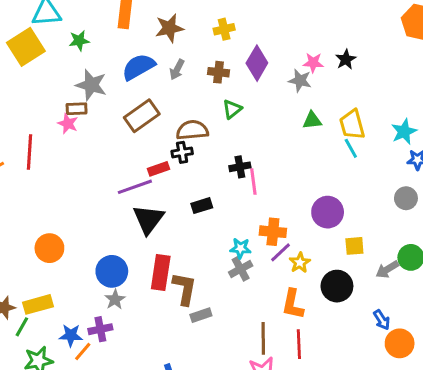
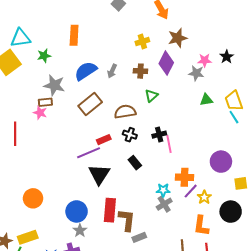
brown star: (169, 28) -> (178, 38), moved
black cross: (182, 152) -> (130, 135), moved, turned 32
black rectangle: (202, 206) -> (135, 163), turned 72

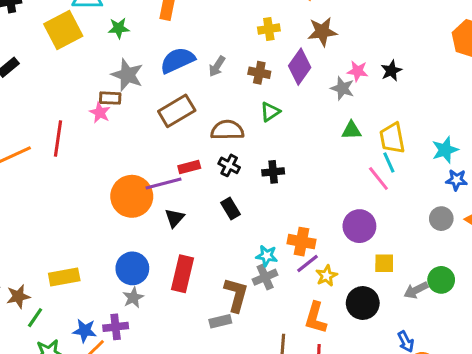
pink line: (169, 144) -> (378, 178), moved, turned -36
black triangle: (99, 174) -> (175, 218), size x0.6
orange circle: (33, 198) -> (132, 196), moved, size x1.4
brown L-shape: (127, 220) -> (236, 295), moved
yellow rectangle: (28, 237) -> (64, 277), moved

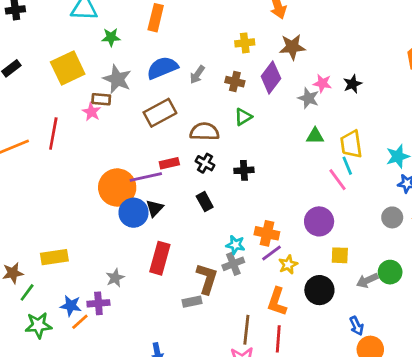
yellow square: (63, 30) -> (68, 68), moved
blue circle: (132, 268) -> (134, 213), moved

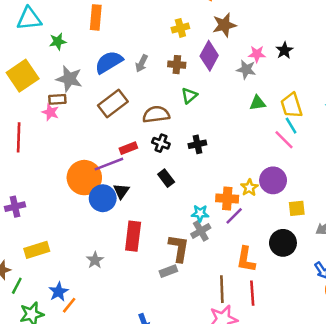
yellow star: (288, 265) -> (249, 188), moved
purple cross: (98, 303) -> (15, 207), moved
blue star: (71, 306) -> (59, 292), turned -30

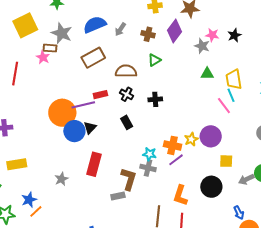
gray cross: (201, 231) -> (148, 168), turned 35

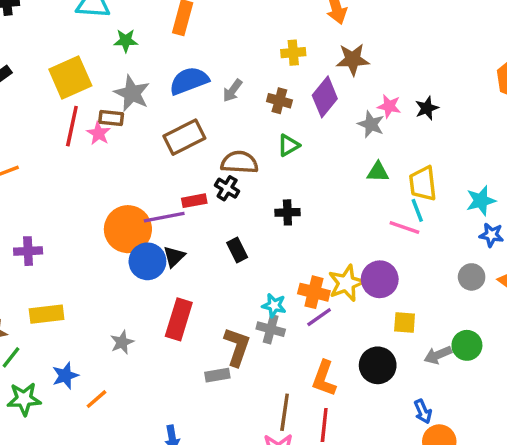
red line: (15, 74) -> (72, 126), moved
black cross: (127, 94) -> (227, 188), moved
pink line: (224, 106) -> (404, 228), turned -36
yellow star: (191, 139) -> (346, 283), size x1.5
orange line: (36, 211) -> (97, 399), moved

